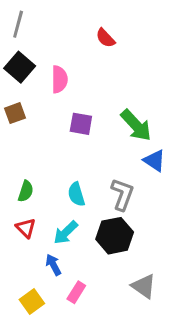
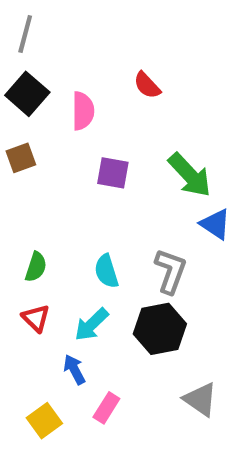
red semicircle: (105, 38) -> (147, 85), moved

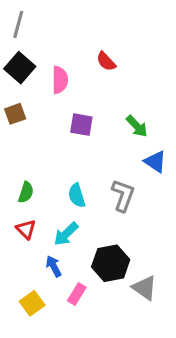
green arrow: (190, 175) -> (137, 126), size x0.7
black hexagon: (160, 329) -> (111, 263), moved

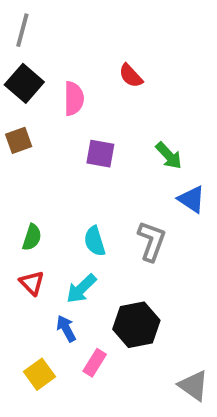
gray triangle: (145, 288) -> (193, 386), moved

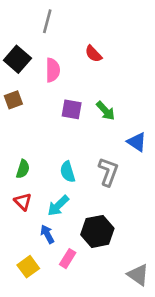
gray line: (22, 30) -> (47, 21), moved
green arrow: (169, 156) -> (106, 111), moved

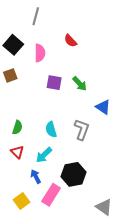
pink rectangle: (68, 259) -> (51, 195), size x1.5

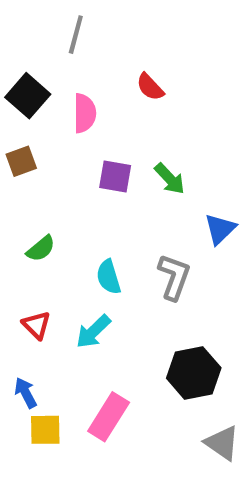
blue triangle: (103, 107) -> (220, 229), turned 42
green semicircle: (17, 127) -> (41, 249), moved, turned 32
black hexagon: (74, 174) -> (194, 373), moved
blue arrow: (36, 176) -> (26, 393), moved
yellow square: (21, 201) -> (45, 430), turned 35

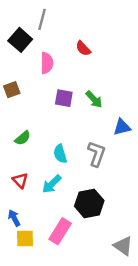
black square: (28, 96) -> (20, 40), moved
blue triangle: (220, 229) -> (122, 127), turned 30
black hexagon: (194, 373) -> (89, 203), moved

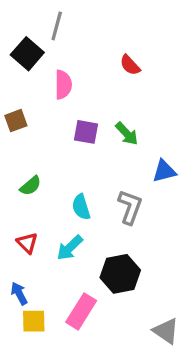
red semicircle: (83, 48) -> (130, 65), moved

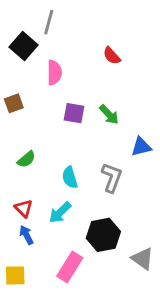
blue arrow: (19, 293) -> (26, 235), moved
yellow square: (34, 321) -> (15, 275), moved
gray triangle: (166, 331) -> (143, 259), moved

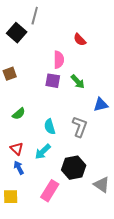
pink semicircle: (54, 73) -> (59, 60), moved

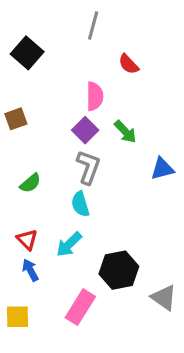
gray line: (35, 16) -> (93, 25), moved
purple square: (53, 81) -> (85, 130), turned 35
gray L-shape: (80, 127) -> (88, 167), moved

